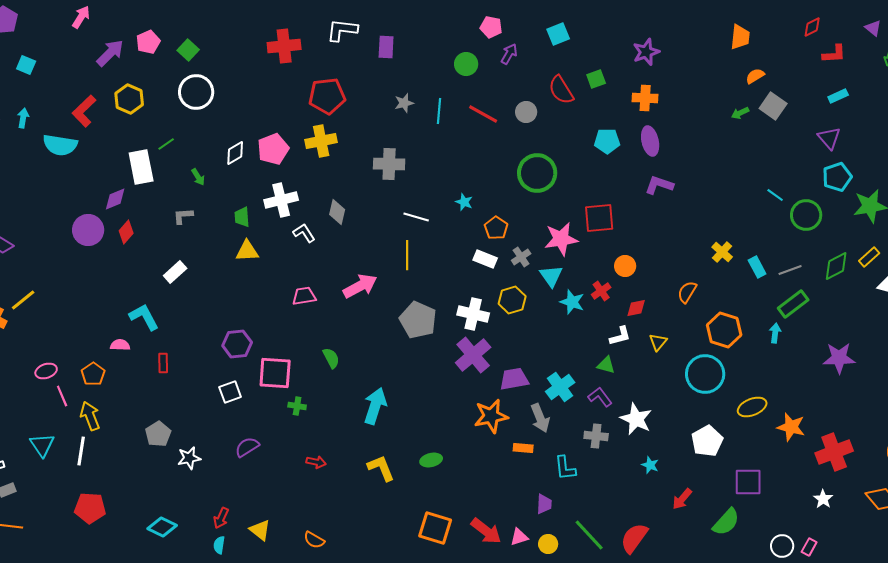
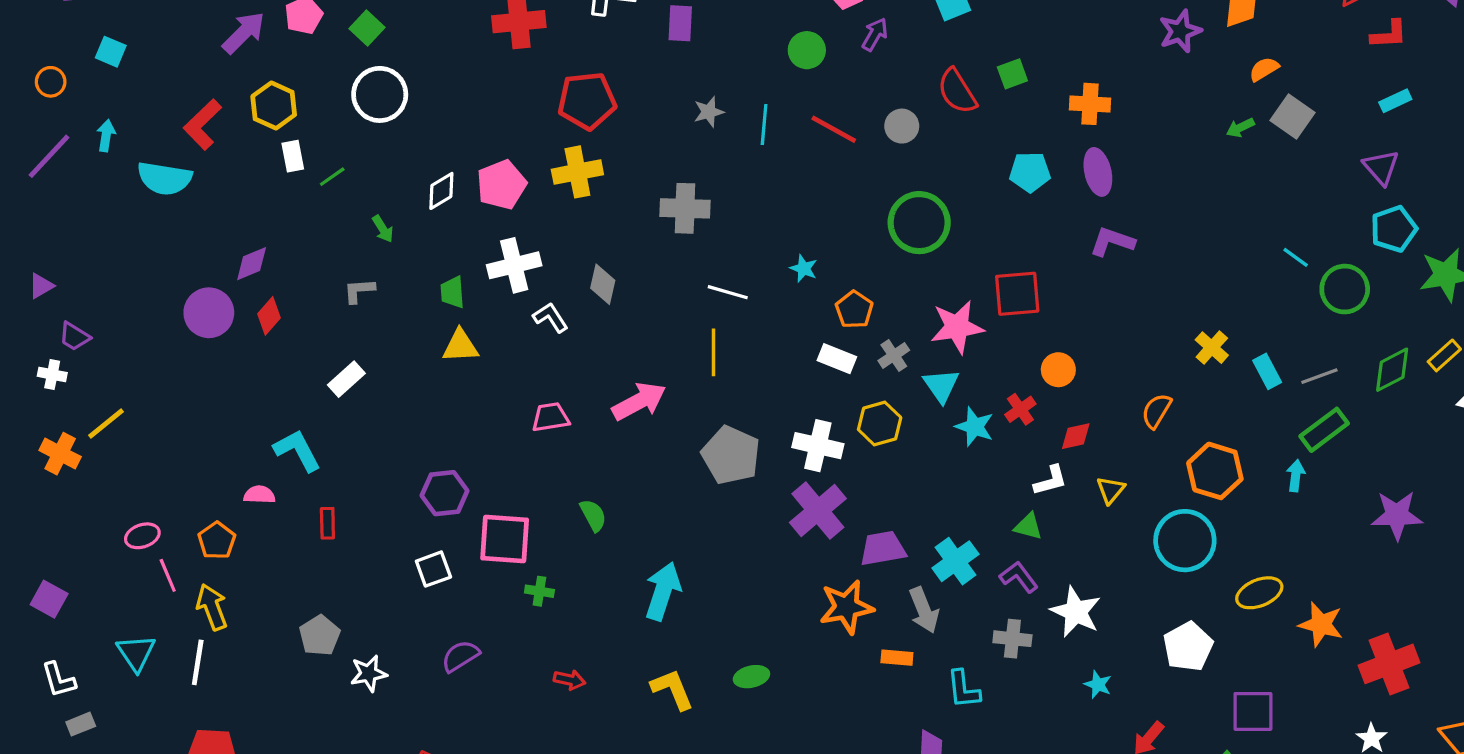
purple star: (646, 52) -> (1180, 31), moved
white rectangle: (141, 167) -> (293, 156), moved, size x0.6

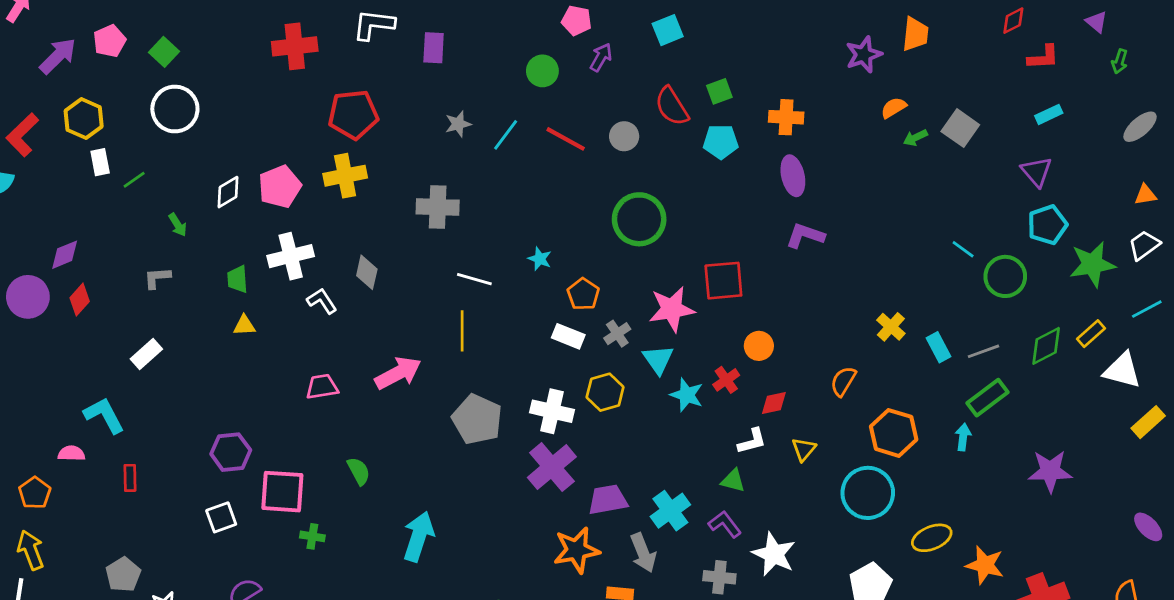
orange semicircle: (1264, 69) -> (894, 108), moved
cyan line: (764, 124) -> (506, 135), turned 32
cyan pentagon: (1030, 172) -> (721, 142), moved
yellow triangle: (460, 346) -> (244, 325), size x0.7

